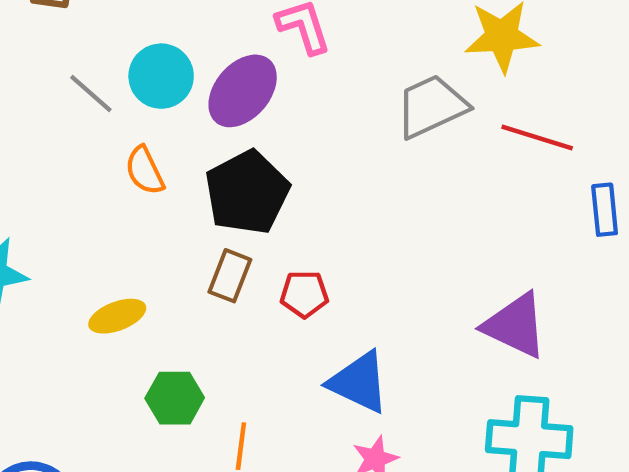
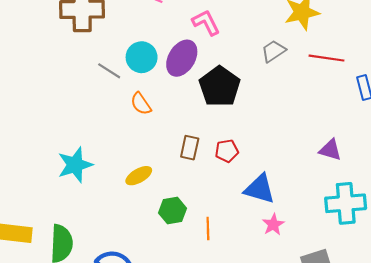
gray trapezoid: (431, 106) -> (273, 51), size x0.7
black pentagon: (247, 192) -> (220, 87), moved
purple triangle: (515, 325) -> (330, 150), size x0.7

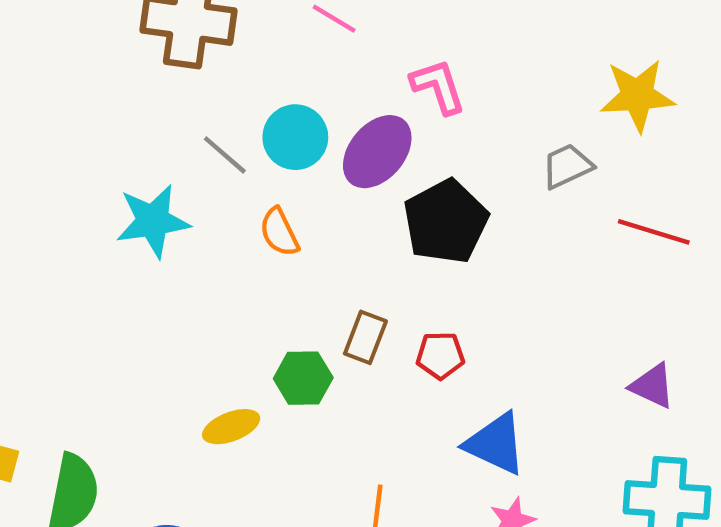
red line: (327, 58) -> (654, 232), moved
cyan star: (75, 165) -> (153, 221), moved
yellow ellipse: (139, 176) -> (231, 427), moved
green hexagon: (173, 211) -> (303, 378), moved

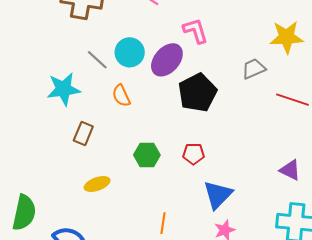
brown rectangle: (365, 337) -> (83, 133), moved
green hexagon: (303, 378) -> (147, 155), moved
blue triangle: (496, 444) -> (218, 195), turned 48

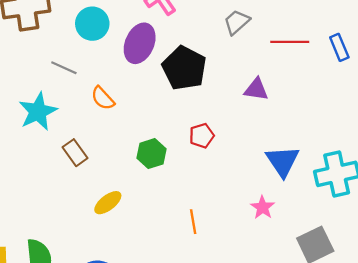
cyan circle: (130, 52) -> (92, 24), moved
brown rectangle: (83, 133) -> (75, 153), turned -40
purple triangle: (290, 170) -> (256, 89), moved
blue triangle: (218, 195) -> (282, 161), moved

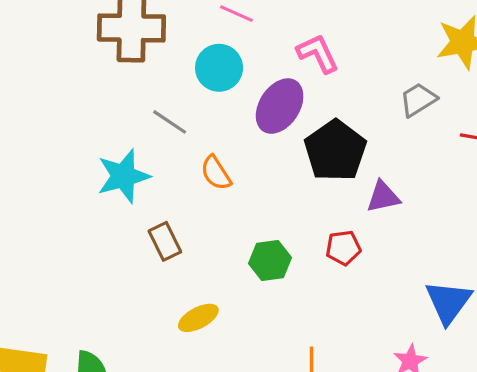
purple triangle: (256, 89) -> (383, 197), moved, turned -30

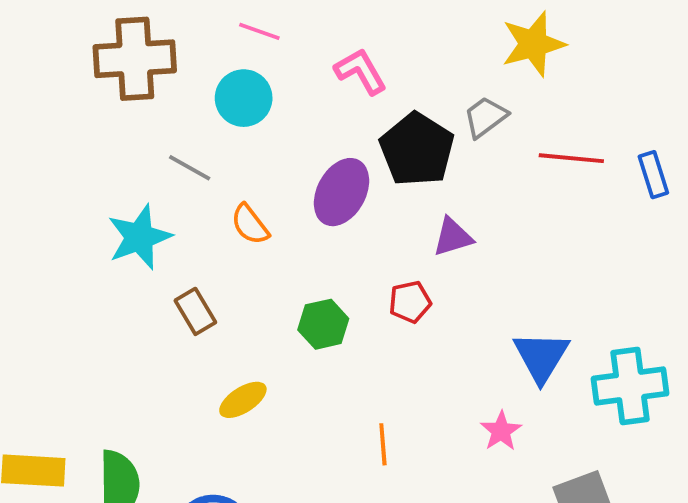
purple ellipse: (280, 106) -> (342, 192), moved
black pentagon: (335, 151) -> (417, 149), moved

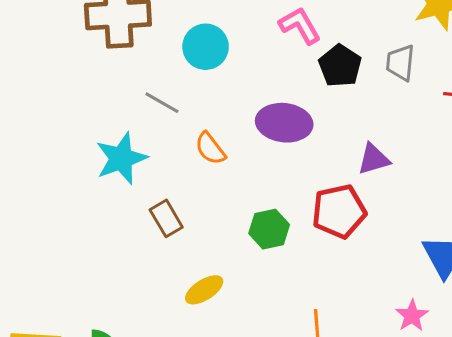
gray trapezoid: (485, 117) -> (400, 63), turned -48
black pentagon: (417, 149) -> (340, 66), moved, size x0.7
purple ellipse: (342, 192) -> (284, 123), turned 68
red pentagon: (410, 302) -> (339, 211), size x1.6

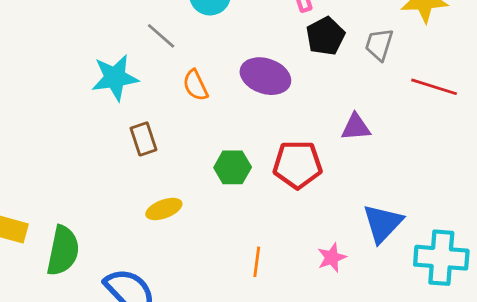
purple triangle: (374, 159) -> (356, 127), moved
pink star: (412, 316) -> (332, 257), moved

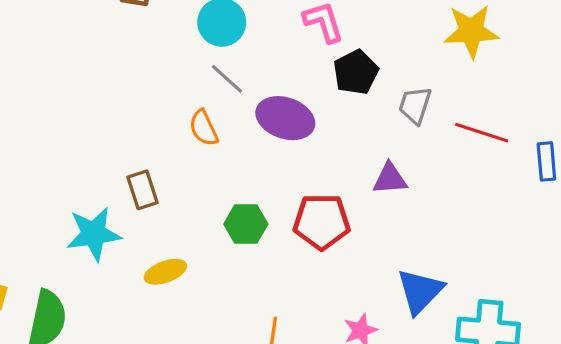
gray line: (161, 36) -> (227, 79), moved
gray trapezoid: (379, 45) -> (415, 105), moved
cyan star: (115, 78) -> (94, 234), moved

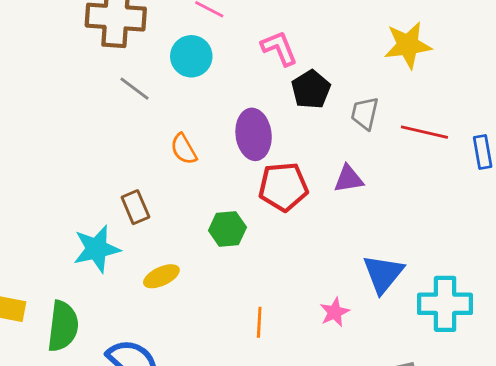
gray line: (227, 79) -> (135, 89), moved
purple ellipse: (285, 118) -> (254, 134), turned 69
red pentagon: (322, 222) -> (283, 187), moved

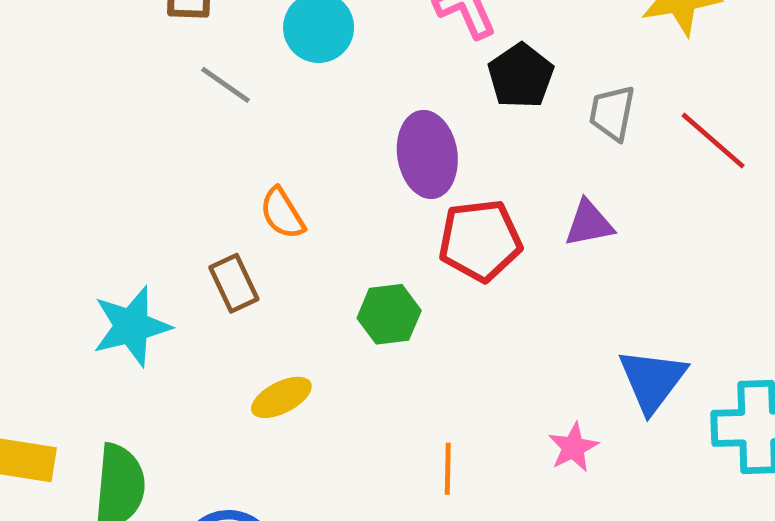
red line: (424, 132) -> (713, 141), turned 30
orange semicircle: (184, 149) -> (282, 213), moved
cyan star: (97, 249) -> (132, 326), moved

